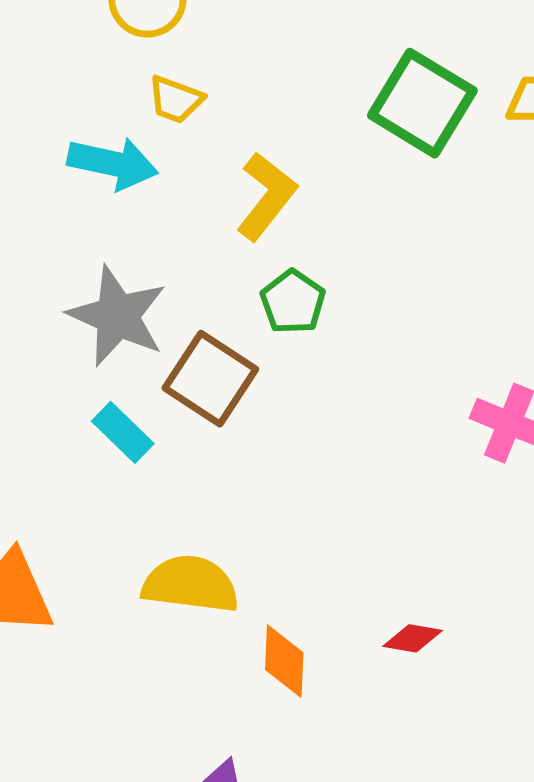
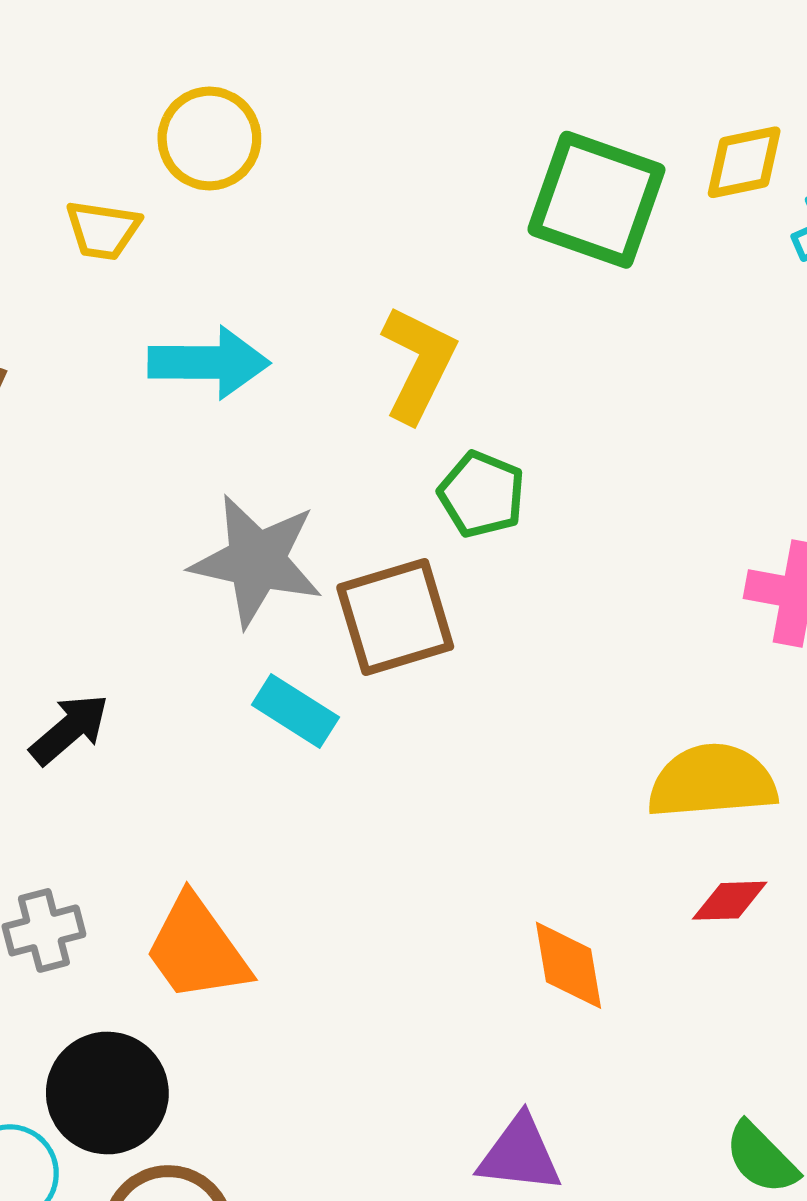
yellow trapezoid: (176, 100) -> (103, 230), moved
brown square: (210, 379) -> (395, 617), turned -38
yellow semicircle: (190, 584) -> (712, 781), moved

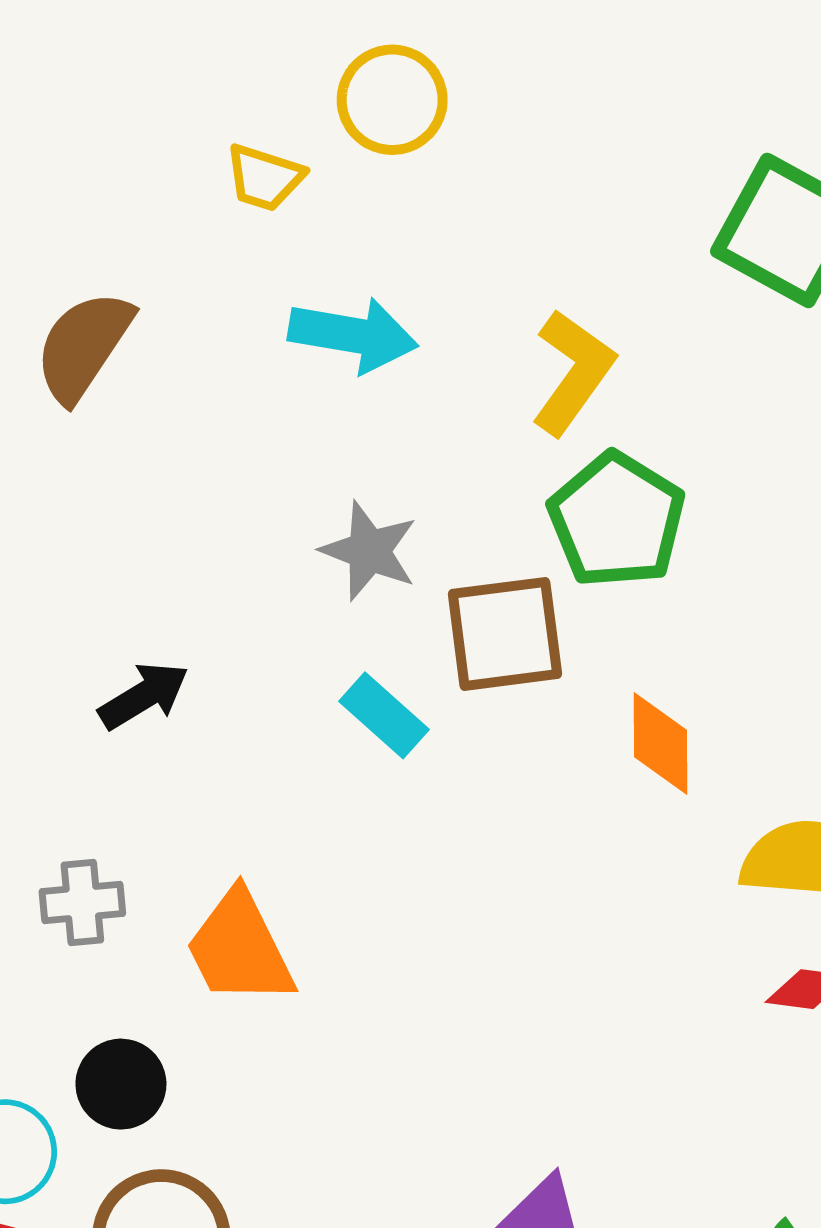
green pentagon: (482, 494) -> (617, 520), size x1.5
gray star: (257, 561) -> (369, 551), size x0.7
orange diamond: (568, 965) -> (660, 744), moved
black circle: (107, 1093) -> (121, 1084), size x0.7

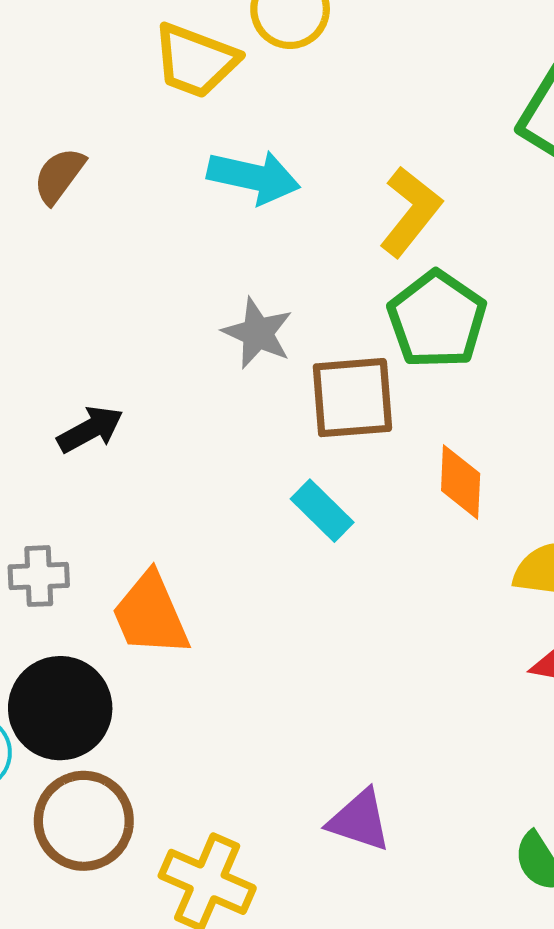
yellow trapezoid: (265, 178) -> (195, 61), size x1.5
brown semicircle: (83, 346) -> (59, 176), size x0.7
cyan rectangle: (384, 715) -> (322, 511), moved
black circle: (121, 1084) -> (60, 708), size x1.6

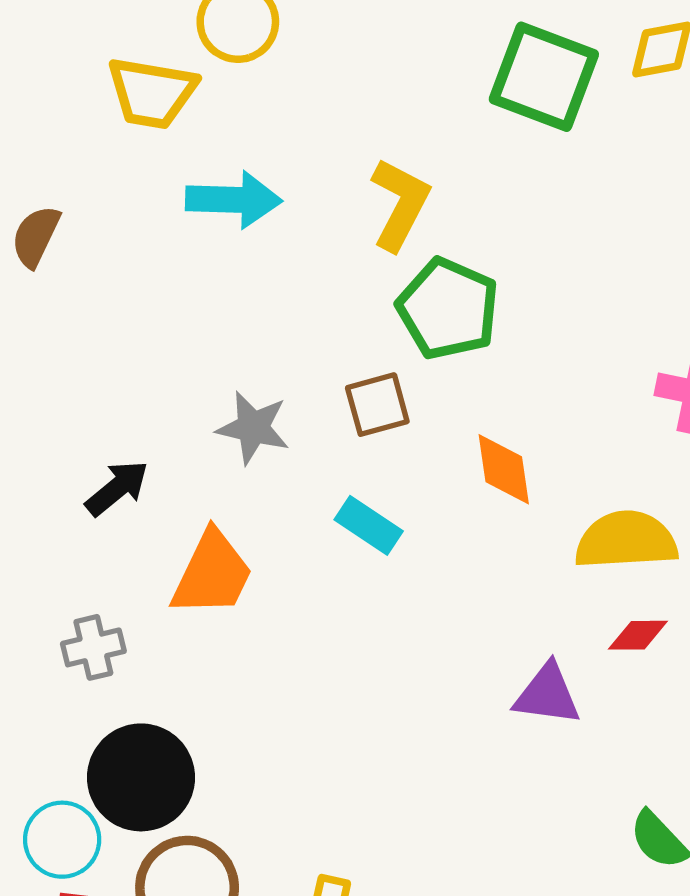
gray star: (258, 333) -> (253, 428), moved
brown square: (352, 398) -> (377, 405), size x0.7
orange trapezoid: (150, 614) -> (212, 574), moved, turned -120
purple triangle: (359, 820) -> (547, 695), moved

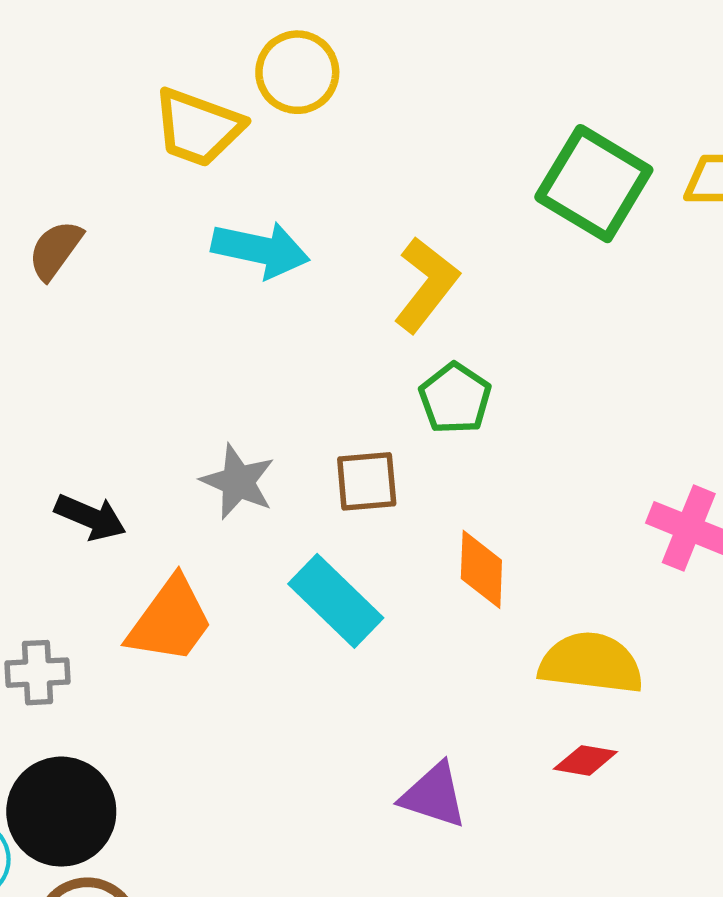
green pentagon: (448, 309) -> (455, 398), size x0.7
black arrow: (117, 488) -> (90, 517), turned 52
cyan rectangle: (369, 525) -> (336, 601), size x1.4
purple triangle: (547, 695) -> (434, 795), moved

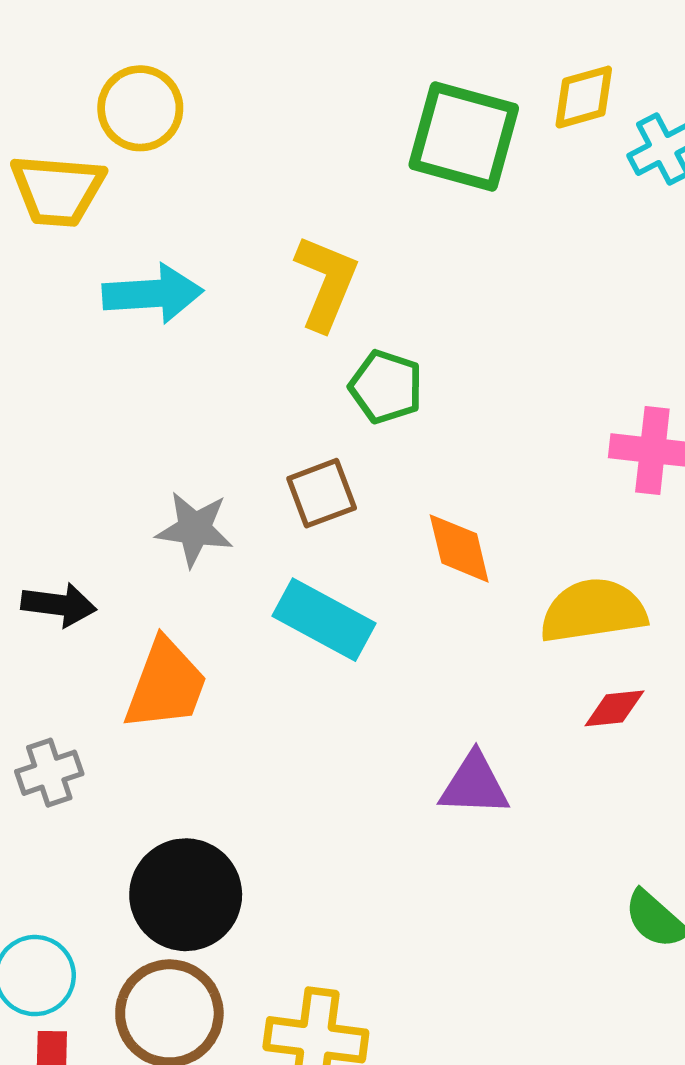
black circle: (61, 812) -> (186, 895), moved

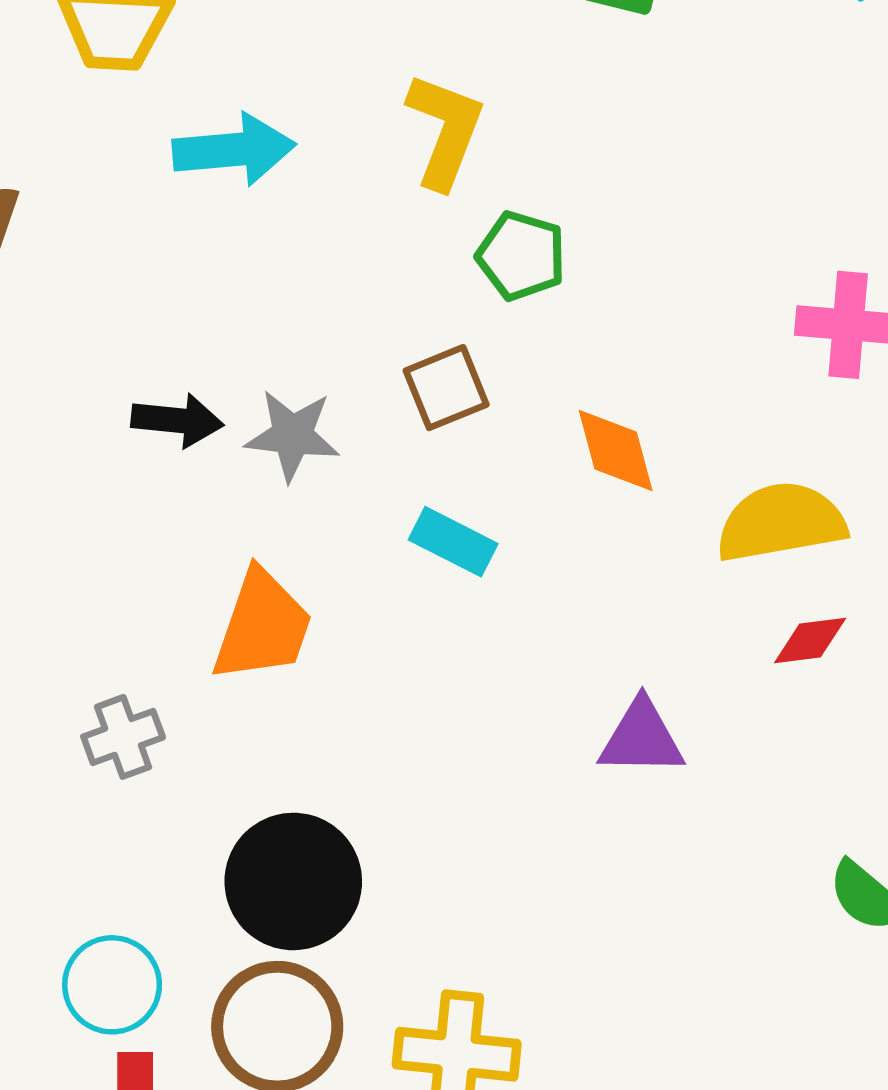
black arrow: (59, 605) -> (177, 420), moved
cyan rectangle: (324, 620) -> (453, 542), size x0.7

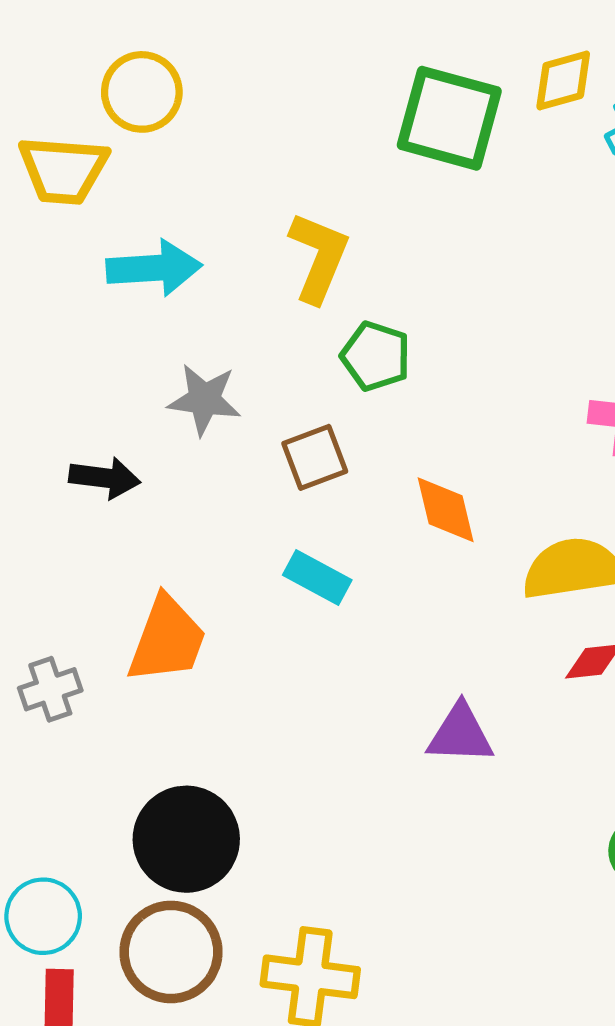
gray star: (292, 435) -> (204, 400), moved
gray cross: (123, 737) -> (50, 689), moved

